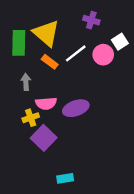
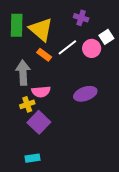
green rectangle: (19, 43) -> (17, 25), moved
gray arrow: (26, 82) -> (23, 73), size x1.6
purple ellipse: (76, 108) -> (85, 94), moved
cyan rectangle: (65, 178) -> (33, 158), moved

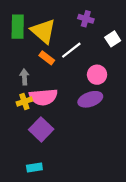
pink circle: (92, 48) -> (97, 75), moved
gray arrow: (23, 73) -> (24, 77), size x0.6
pink semicircle: (41, 92) -> (43, 97), size x1.4
yellow cross: (27, 104) -> (24, 101), moved

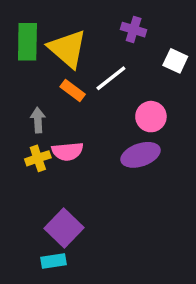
white square: (113, 39) -> (175, 61), turned -32
pink semicircle: (43, 97) -> (67, 151), size x0.7
purple square: (41, 129) -> (64, 228), moved

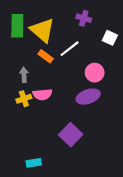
purple square: (64, 228) -> (71, 135), moved

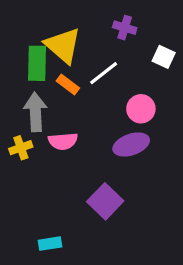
green rectangle: (17, 26) -> (37, 63), moved
gray arrow: (24, 75) -> (35, 112), size x1.6
yellow cross: (24, 99) -> (21, 148), moved

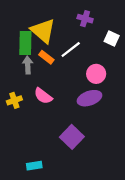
gray arrow: (35, 112) -> (28, 65), moved, size x0.7
pink semicircle: (63, 141) -> (43, 96), turned 42

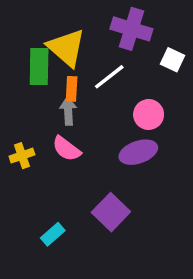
purple cross: (85, 19) -> (131, 29), size x1.6
orange rectangle: (46, 57) -> (72, 89), turned 56
gray arrow: (28, 65) -> (68, 111), moved
cyan rectangle: (34, 166) -> (53, 234), moved, turned -32

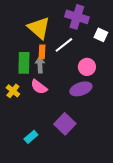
green rectangle: (39, 67) -> (24, 63), moved
yellow cross: (22, 156) -> (13, 91), turned -32

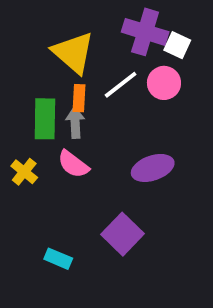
white square: (101, 35) -> (177, 45), moved
pink circle: (87, 67) -> (164, 83), moved
cyan rectangle: (31, 137) -> (58, 259), turned 64

